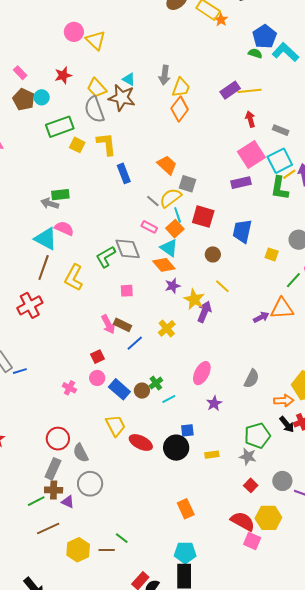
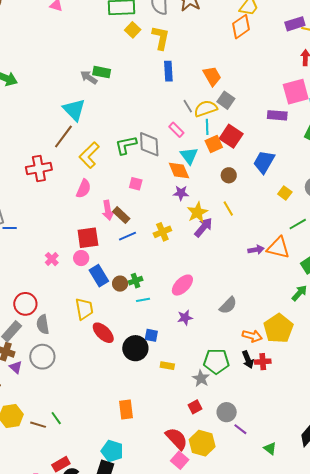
pink semicircle: (64, 228) -> (84, 189), moved, turned 72
orange square: (175, 229) -> (214, 144), moved
red square: (98, 357) -> (88, 238), size x1.6

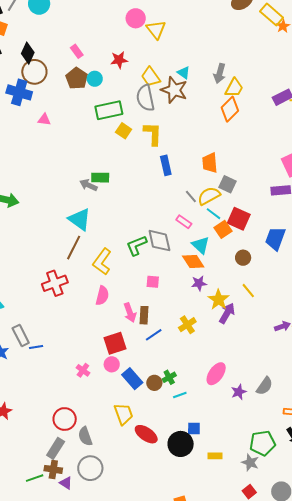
orange trapezoid: (212, 76) -> (210, 163), turned -145
cyan line: (207, 127) -> (214, 214), turned -42
brown rectangle: (121, 215) -> (144, 315), turned 60
purple star: (185, 318) -> (239, 392), moved

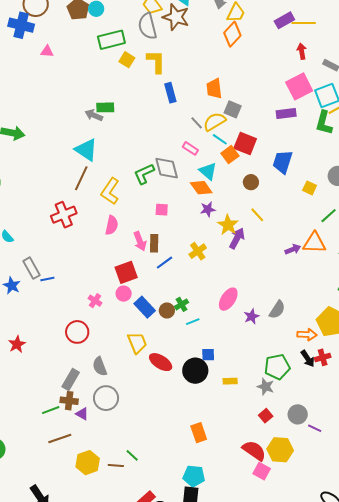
red circle: (65, 419) -> (77, 332), moved

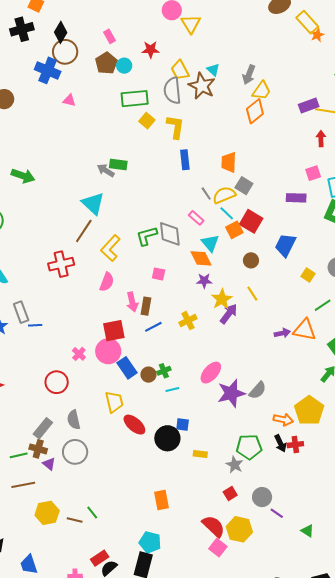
pink square: (299, 86) -> (313, 173), size x0.6
pink circle: (124, 294) -> (108, 351), size x1.6
purple star: (252, 316) -> (231, 393), size x1.8

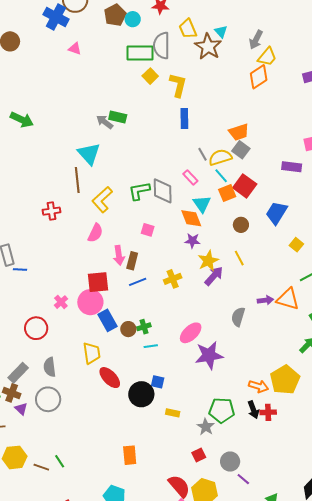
gray semicircle: (172, 91) -> (162, 46), moved
orange trapezoid: (229, 162) -> (239, 132), moved, turned -115
brown line: (84, 231) -> (77, 180), turned -45
red cross: (61, 264) -> (51, 211), size x0.7
gray semicircle: (258, 390) -> (238, 317), moved, turned 150

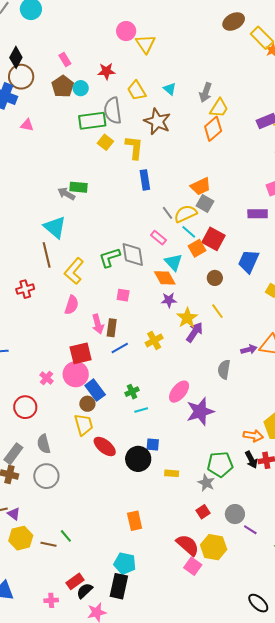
brown star: (208, 47) -> (157, 121), moved
brown circle: (128, 329) -> (87, 404), moved
purple triangle: (21, 409) -> (14, 514), moved

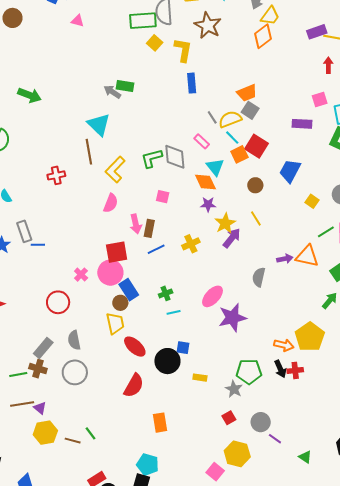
red cross: (25, 289) -> (56, 175), moved
red semicircle: (188, 545) -> (134, 386), moved, turned 75

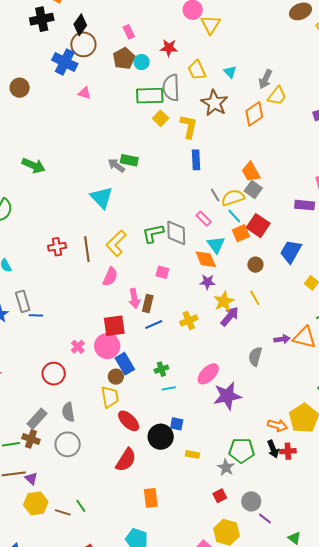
orange diamond: (263, 36) -> (254, 114), moved
orange trapezoid: (247, 93) -> (251, 172), turned 80
brown line: (89, 152) -> (87, 249), moved

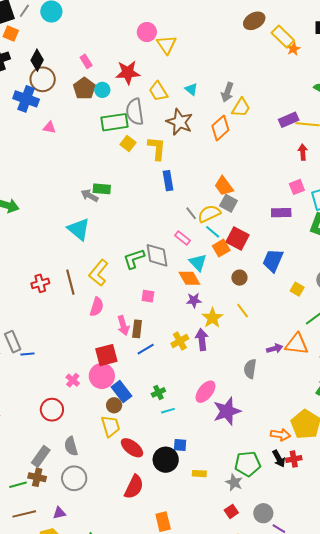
red star: (169, 48) -> (128, 73), size x1.4
purple arrow: (230, 316) -> (202, 340), moved, turned -40
purple triangle: (31, 478) -> (59, 513), moved, turned -48

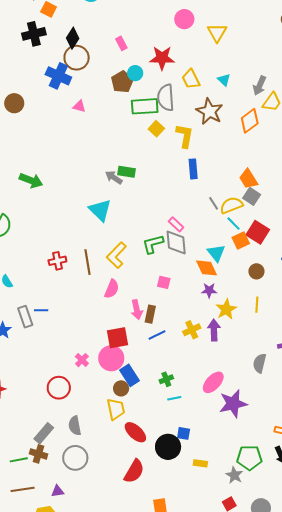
yellow triangle: (167, 45) -> (217, 33), moved
brown pentagon: (84, 88) -> (122, 82), moved
pink rectangle: (182, 238) -> (176, 224), moved
yellow line: (243, 311) -> (257, 305), turned 35
blue line: (27, 354) -> (41, 310), moved

